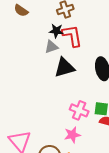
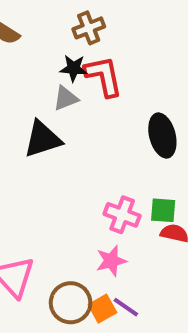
black triangle: (64, 68) -> (43, 139), moved

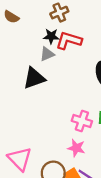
red L-shape: (104, 76) -> (69, 40), turned -60
pink star: (111, 261) -> (76, 148), turned 30

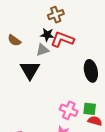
brown semicircle: (11, 17) -> (14, 40), moved
black triangle: (34, 78) -> (30, 70), turned -45

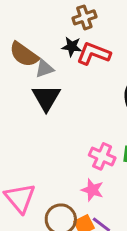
brown semicircle: (14, 40) -> (24, 54), size x1.5
gray triangle: (42, 50) -> (44, 69), moved

